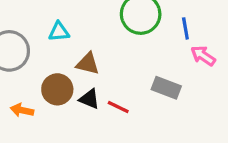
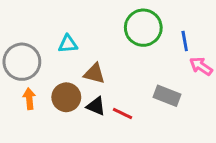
orange arrow: (22, 110) -> (29, 99), moved, turned 72

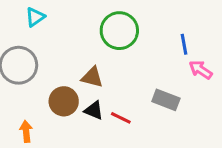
green circle: (143, 28) -> (119, 31), moved
cyan triangle: (68, 44) -> (35, 17), moved, turned -30
orange arrow: (29, 99) -> (26, 131), moved

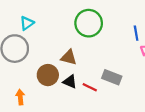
cyan triangle: (35, 17) -> (27, 23), moved
gray rectangle: (166, 100) -> (112, 77), moved

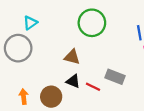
brown circle: (48, 75) -> (51, 97), moved

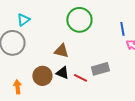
gray rectangle: (115, 77) -> (100, 69), turned -36
brown circle: (51, 97) -> (42, 76), moved

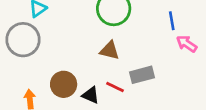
brown triangle: (61, 51) -> (110, 50), moved
black triangle: (62, 73) -> (91, 95), moved

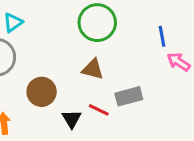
brown circle: (64, 84) -> (42, 92), moved
black triangle: (91, 95) -> (72, 119), turned 36

